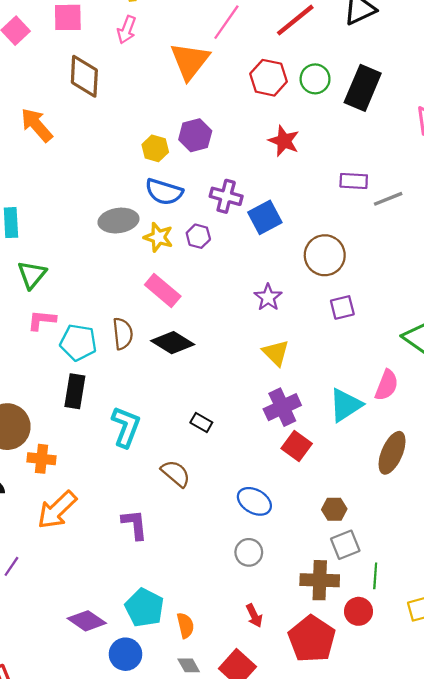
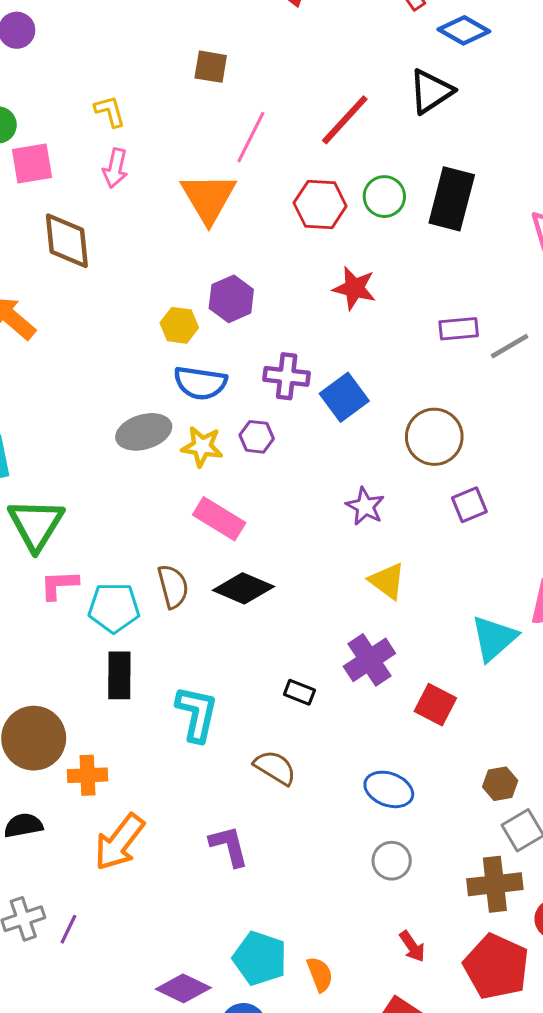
green triangle: (32, 275) -> (36, 524), size x1.4
purple cross: (282, 407) -> (369, 660), moved

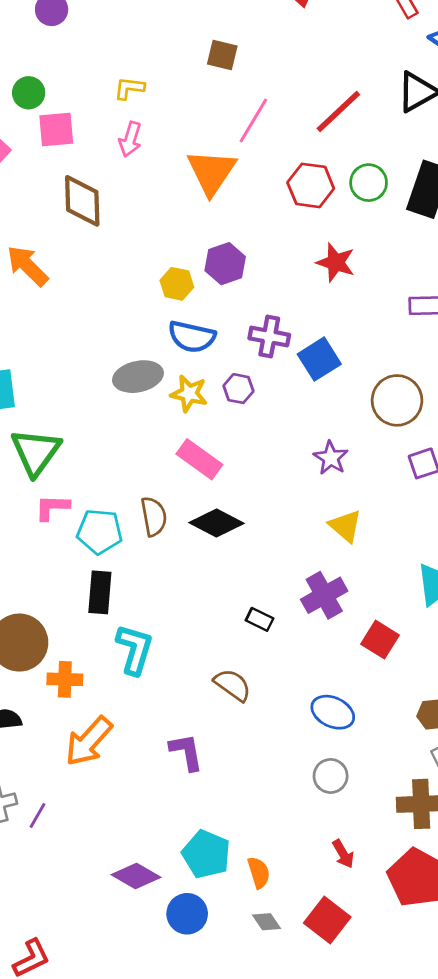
yellow L-shape: (110, 111) -> (129, 88), turned -72
cyan L-shape: (197, 714) -> (135, 649), moved

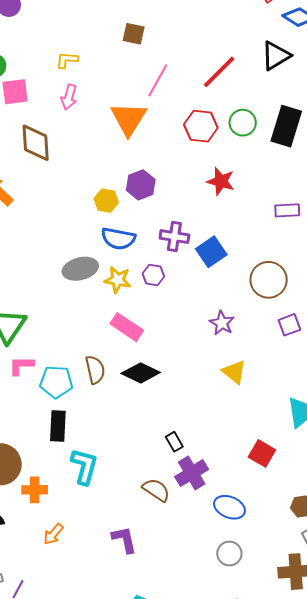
purple cross: (324, 595) -> (192, 473), moved
black rectangle: (260, 619) -> (174, 442), turned 36
orange arrow: (89, 741) -> (53, 534), size x0.6

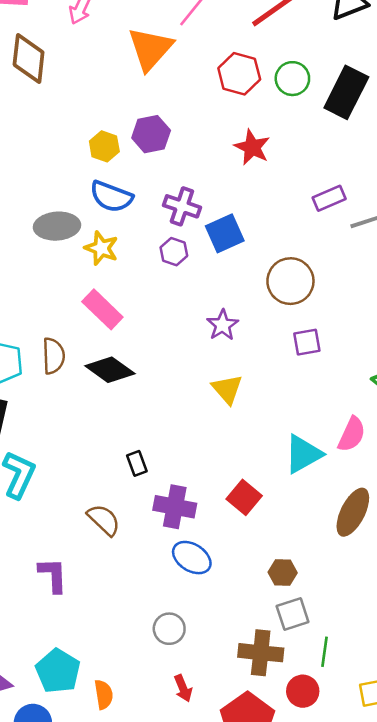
purple rectangle: (287, 210) -> (329, 198), turned -30
purple hexagon: (153, 275) -> (174, 252), moved
purple cross: (192, 473) -> (175, 507), moved, turned 32
gray circle: (229, 553) -> (169, 629), moved

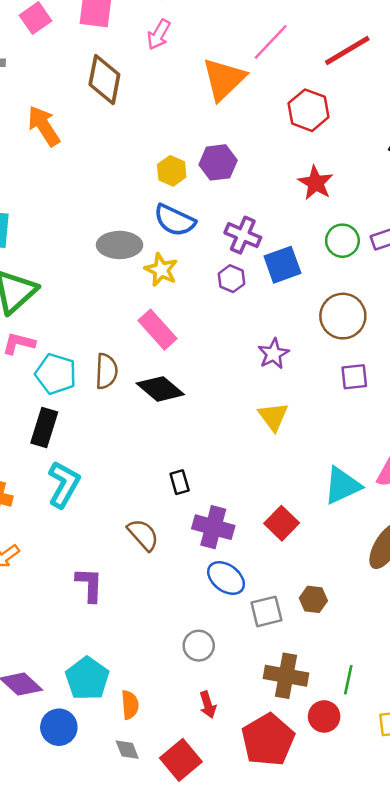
green circle: (292, 79) -> (342, 241), moved
gray square: (293, 614) -> (266, 611), moved

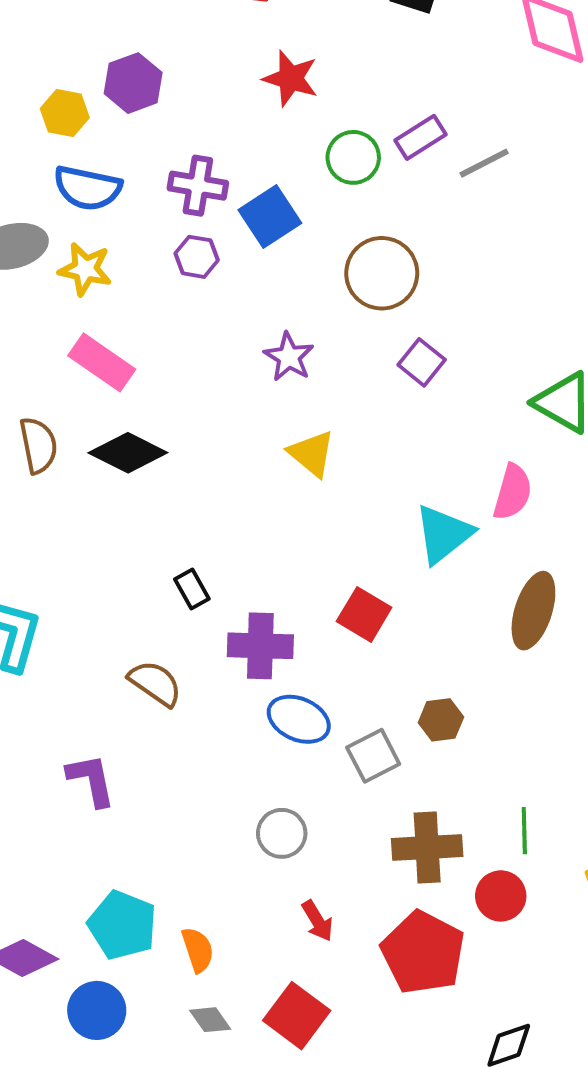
purple square: (354, 377) -> (422, 362), turned -32

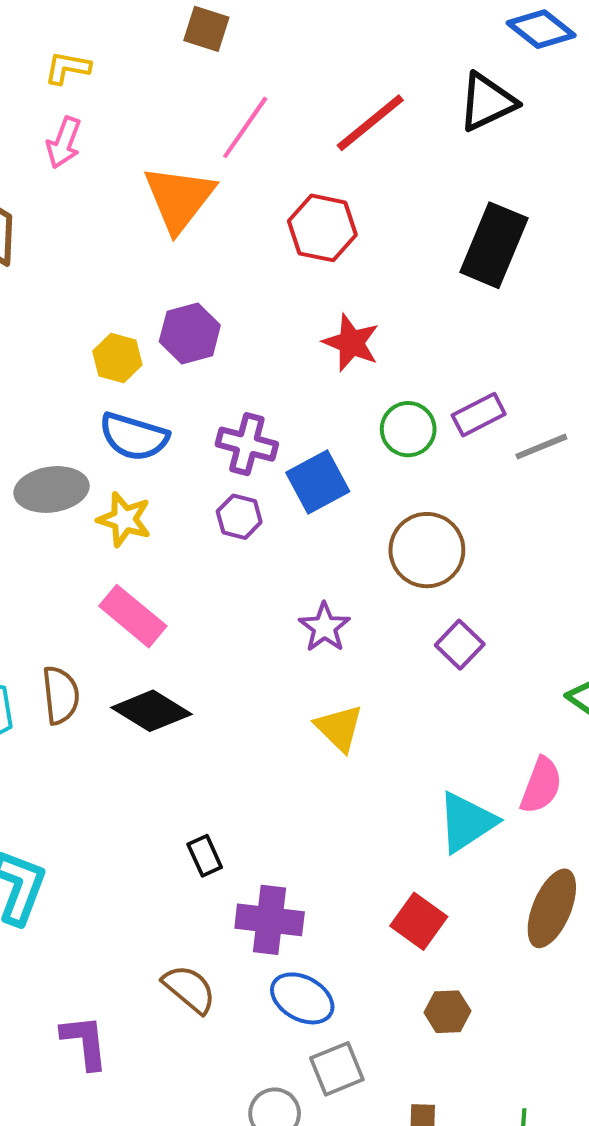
red square: (364, 614) -> (419, 921), moved
brown semicircle: (155, 683) -> (189, 989), moved
gray square: (373, 756) -> (337, 1069), moved

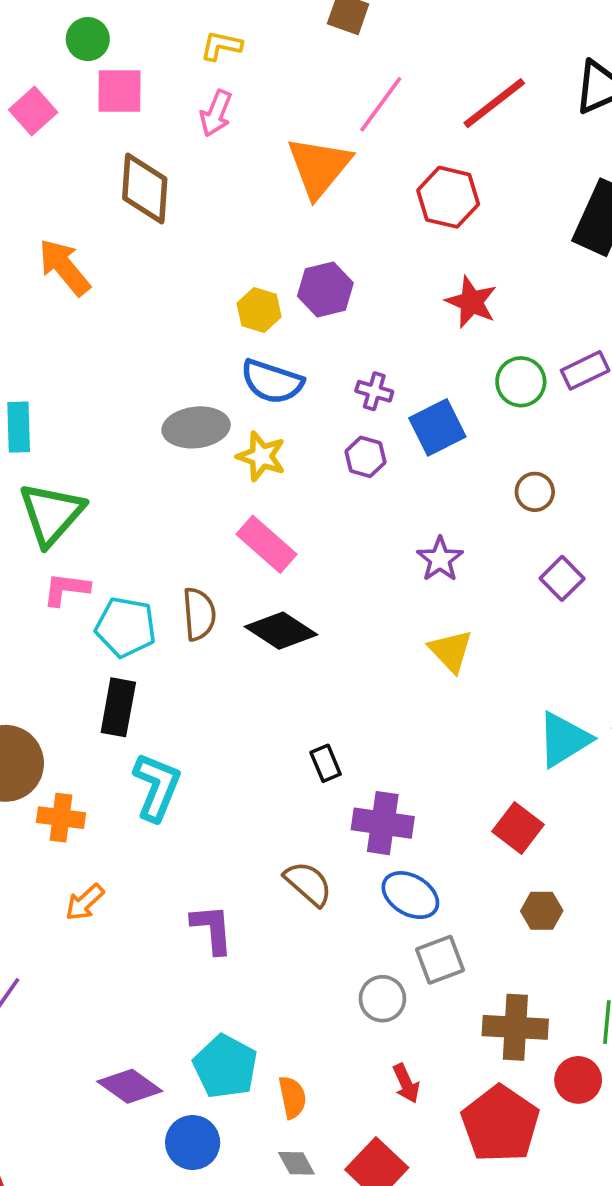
purple cross: (247, 444) -> (374, 391), size x0.7
brown circle: (427, 550) -> (535, 492), size x0.6

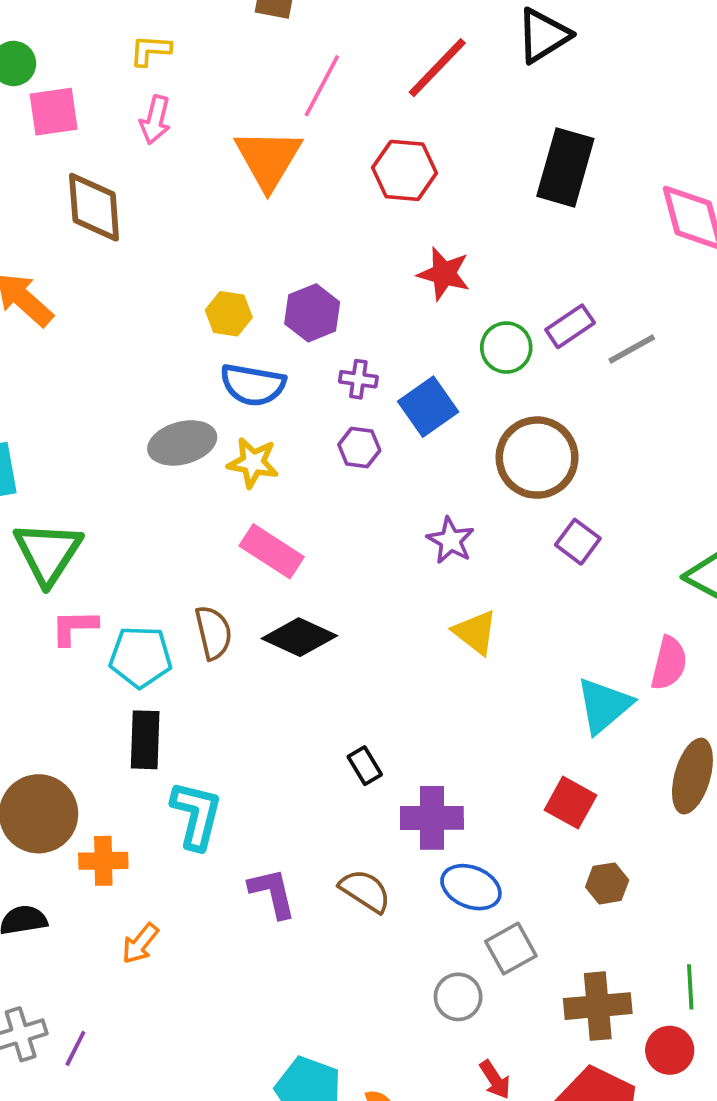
purple hexagon: (325, 290) -> (312, 313), moved
brown circle: (535, 492) -> (537, 458), size x2.0
purple L-shape: (212, 929) -> (272, 893), moved

